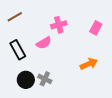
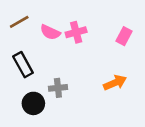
pink semicircle: (44, 43) -> (50, 32), moved, turned 56
gray cross: (45, 79) -> (58, 88), moved, turned -32

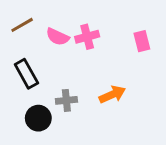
pink rectangle: (124, 36) -> (142, 41), turned -42
orange arrow: (115, 83) -> (112, 94), moved

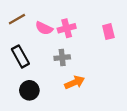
orange arrow: (112, 94) -> (75, 82), moved
gray cross: (66, 100) -> (62, 58), moved

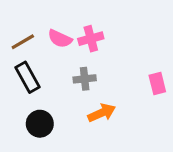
brown line: (17, 19) -> (23, 42), moved
pink rectangle: (108, 32) -> (157, 83), moved

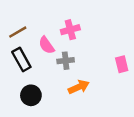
pink semicircle: (60, 39) -> (46, 45), moved, turned 30

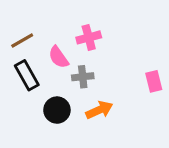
black circle: (31, 95) -> (57, 110), moved

